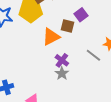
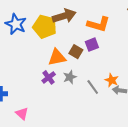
purple cross: (62, 60) -> (49, 77), moved
gray star: (62, 73) -> (70, 77), moved

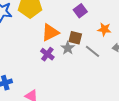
brown square: (76, 52) -> (75, 38), moved
orange star: (112, 80) -> (104, 29), moved

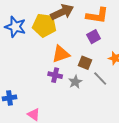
gray star: (68, 48) -> (75, 82), moved
purple cross: (47, 54) -> (55, 75), turned -32

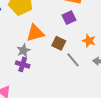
purple cross: (55, 75) -> (23, 64), moved
gray star: (75, 82) -> (23, 50), moved

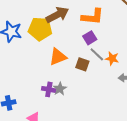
gray star: (23, 50) -> (60, 89), moved
gray line: (73, 60) -> (97, 54), moved

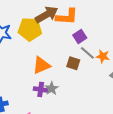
orange L-shape: (92, 17) -> (67, 17), moved
orange triangle: (58, 57) -> (41, 65), moved

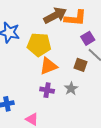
yellow pentagon: (30, 29) -> (39, 45), moved
gray star: (52, 88) -> (71, 89), moved

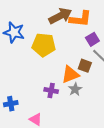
orange triangle: (49, 66) -> (70, 74), moved

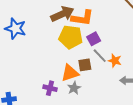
yellow pentagon: (44, 45) -> (71, 37), moved
brown square: (85, 66) -> (85, 65), turned -32

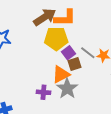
purple square: (94, 39) -> (69, 53), moved
gray star: (74, 88) -> (67, 88), size x1.5

